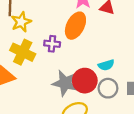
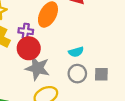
red circle: (85, 81) -> (29, 48), moved

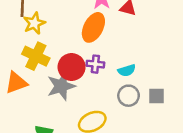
purple cross: (26, 31) -> (95, 64), moved
gray star: (37, 68) -> (61, 86), moved, turned -30

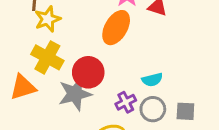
purple cross: (95, 64) -> (126, 102), moved, turned -36

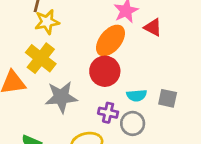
red circle: (88, 72) -> (105, 71), moved
purple cross: (126, 102) -> (108, 113), turned 30
gray square: (185, 111) -> (168, 98), moved

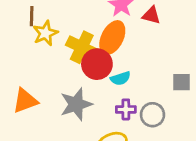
yellow cross: (41, 58) -> (82, 47), moved
red circle: (105, 71) -> (97, 64), moved
cyan semicircle: (137, 95) -> (120, 78), moved

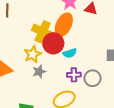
yellow star: (45, 33) -> (33, 54), moved
gray star: (76, 104) -> (39, 72), size x0.6

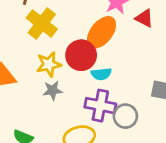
yellow cross: (43, 32) -> (42, 23), moved
purple cross: (74, 75) -> (100, 106), size x1.5

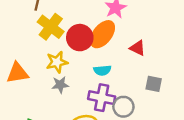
red triangle: (144, 18) -> (138, 48), moved
red circle: (81, 55) -> (80, 38), moved

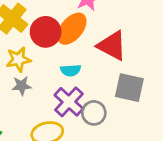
red triangle: (138, 48) -> (112, 46), size x1.6
gray square: (154, 84) -> (129, 88), size x1.5
purple cross: (102, 98) -> (69, 102), turned 30

